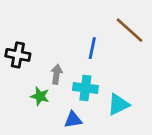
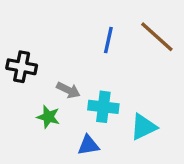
blue line: (92, 48) -> (108, 40), moved
gray arrow: (56, 74) -> (68, 90), turned 108

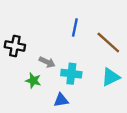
brown line: (157, 37) -> (108, 43), moved
cyan triangle: (143, 127) -> (111, 77), moved

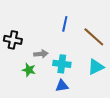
gray arrow: (47, 62) -> (41, 54), turned -32
blue triangle: (61, 100) -> (62, 86), moved

